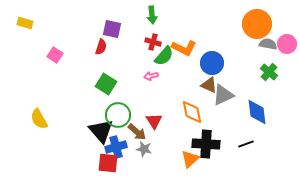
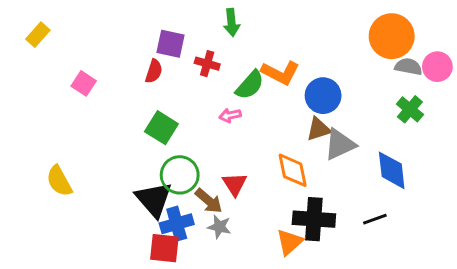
yellow rectangle: (25, 23) -> (38, 35), turned -63
red cross: (153, 42) -> (207, 64), moved
brown triangle: (209, 85) -> (318, 129), turned -42

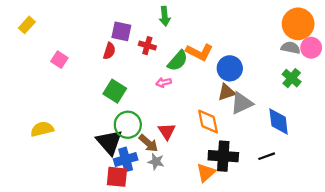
orange circle: (392, 36) -> (298, 24), moved
yellow semicircle: (59, 181) -> (42, 129), turned 105

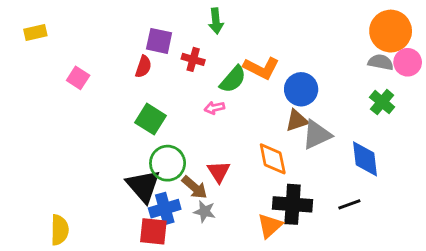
yellow rectangle: (27, 25) -> (35, 32), turned 35
yellow semicircle: (42, 129) -> (60, 230), moved, turned 105

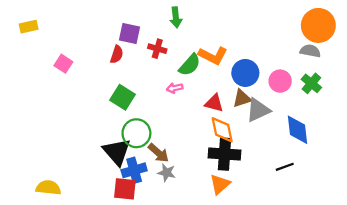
pink circle: (408, 62) -> (280, 81), moved
red triangle: (219, 172) -> (214, 103), moved, turned -42
black cross: (293, 204) -> (224, 154), moved
yellow semicircle: (60, 230) -> (48, 188), turned -85

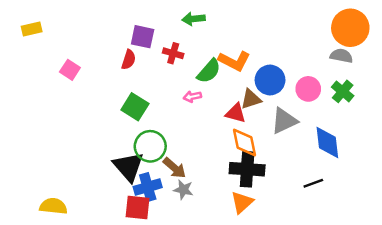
green arrow: (176, 17) -> (194, 19), turned 90
brown triangle: (242, 98) -> (251, 99), moved

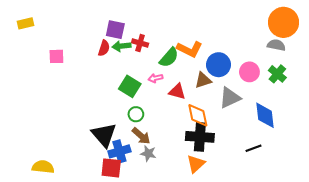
green arrow: (194, 19) -> (121, 46), moved
pink square: (70, 70) -> (56, 56), turned -35
green square: (135, 107) -> (130, 86), moved
red triangle: (236, 113) -> (177, 92), moved
green circle: (150, 146) -> (136, 114), moved, size x0.6

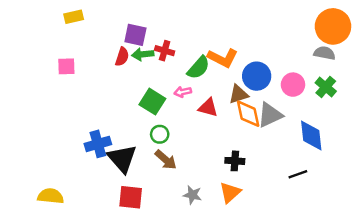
yellow rectangle: (25, 23) -> (74, 17), moved
orange diamond: (198, 115) -> (248, 114), moved
black cross: (200, 137) -> (235, 161), size x0.6
blue cross: (119, 151) -> (98, 144), moved
gray star: (148, 153) -> (192, 195), moved

